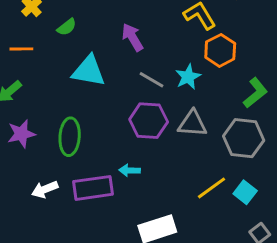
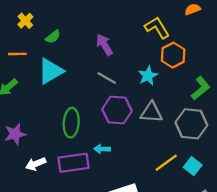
cyan triangle: (89, 71) -> (51, 71), moved, turned -40
gray line: (151, 80) -> (107, 78), moved
purple star: (21, 134) -> (15, 134), moved
green ellipse: (70, 137) -> (71, 123), moved

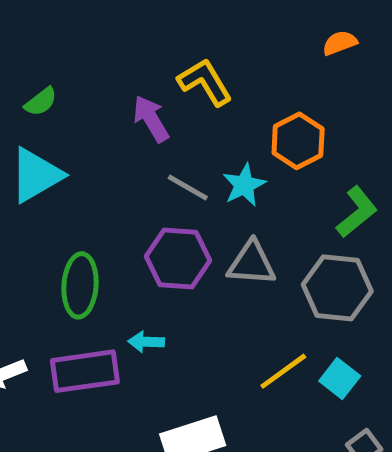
yellow L-shape: (157, 28) -> (205, 82), moved
gray line: (107, 78) -> (188, 187), moved

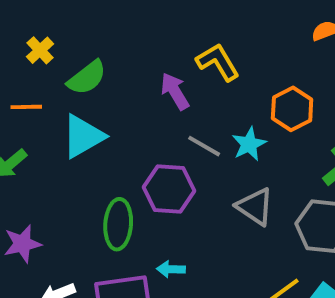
green semicircle: (41, 102) -> (87, 78), size x1.5
purple hexagon: (178, 258) -> (169, 189), moved
gray triangle: (251, 263) -> (255, 207), turned 30

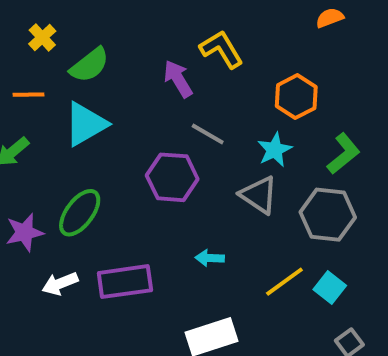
cyan star: (249, 144) -> (275, 150), moved
green ellipse: (118, 224) -> (80, 213), moved, turned 33
cyan arrow: (171, 269) -> (210, 258), moved

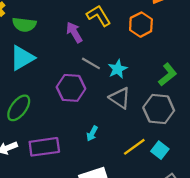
green semicircle: (90, 65) -> (24, 25), turned 45
orange hexagon: (296, 97) -> (141, 25), moved
cyan star: (275, 150) -> (118, 69), moved
cyan arrow: (210, 258) -> (92, 133), turned -64

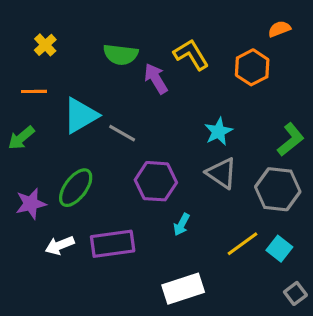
green semicircle: (24, 25) -> (121, 55), moved
gray line: (91, 63) -> (122, 133), moved
purple hexagon: (71, 88) -> (156, 181), moved

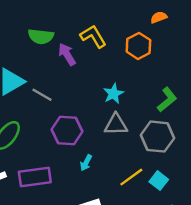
gray triangle: (222, 173) -> (116, 125), turned -35

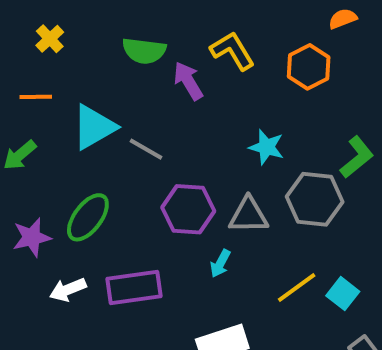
cyan star: (113, 94) -> (266, 147), turned -30
gray triangle: (116, 125) -> (248, 215), moved
gray hexagon: (158, 137) -> (315, 199), moved

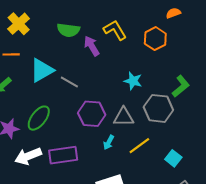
yellow cross: (50, 39) -> (19, 24), size x1.5
yellow line: (297, 288) -> (139, 146), moved
white arrow: (68, 290) -> (28, 156), size x1.4

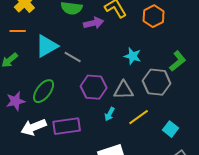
purple arrow: (92, 46) -> (94, 23), turned 108

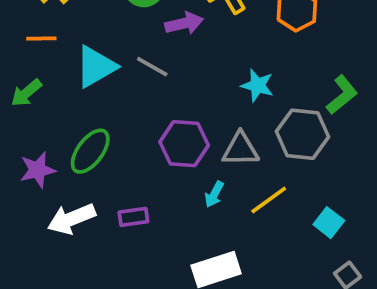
gray line: (73, 57) -> (152, 67), moved
purple rectangle: (67, 126) -> (133, 217), size x0.6

